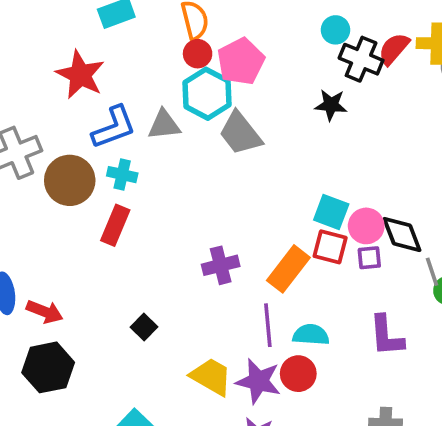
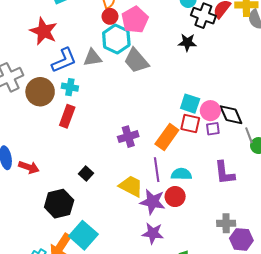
black hexagon: (48, 367) -> (59, 204), moved
yellow trapezoid: (211, 377) -> (131, 186), moved

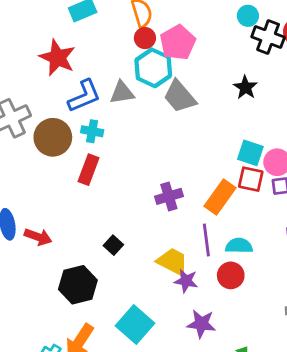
black star: (187, 42) -> (245, 87), moved, turned 30
purple star: (153, 202) -> (186, 281), moved, size x0.7
cyan square: (83, 235) -> (135, 325), moved

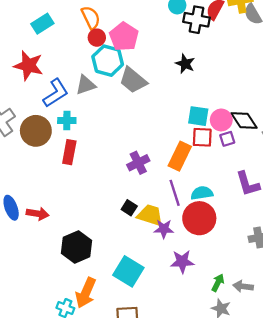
black square: (113, 245) -> (129, 208), moved
red circle: (231, 275) -> (199, 218), size x1.5

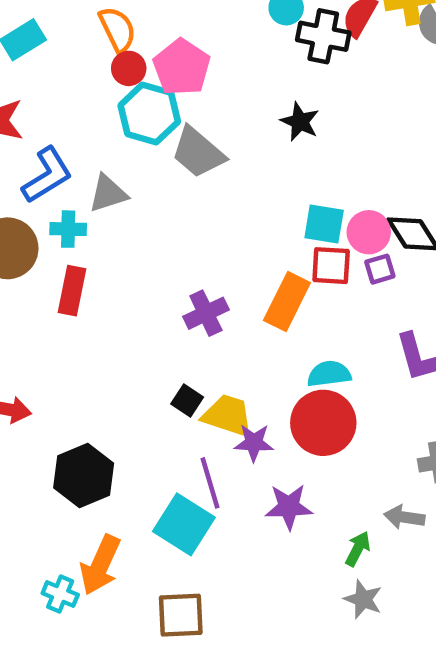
gray triangle: (86, 85) -> (108, 193), moved
purple line: (175, 193) -> (210, 483), moved
gray arrow: (243, 286) -> (404, 517), moved

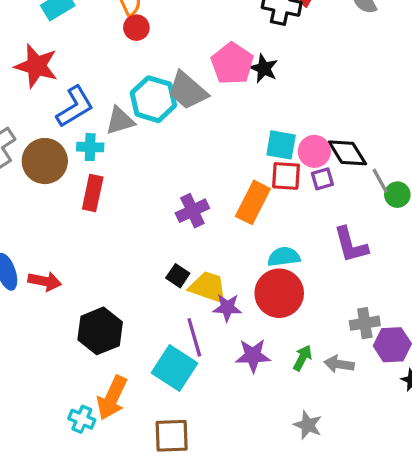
pink pentagon: (182, 67) -> (232, 64), moved
cyan hexagon: (149, 114) -> (153, 99), moved
green arrow: (358, 549) -> (302, 358), moved

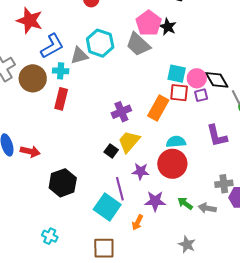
gray trapezoid: (188, 91) -> (138, 44), moved
yellow trapezoid: (208, 287) -> (129, 142), moved, turned -70
green arrow: (302, 358) -> (185, 204), turned -84
orange arrow: (112, 398) -> (138, 222), moved, size x0.6

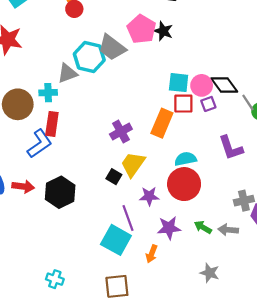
gray trapezoid: (138, 44) -> (112, 47), moved
blue L-shape: (52, 46) -> (40, 144), moved
black hexagon: (63, 183) -> (60, 192), moved

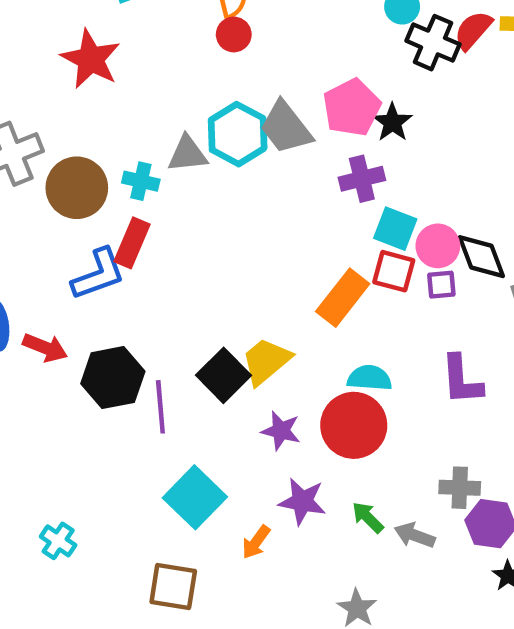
purple cross: (121, 132) -> (362, 179), moved
black square: (114, 177) -> (224, 375), size x1.6
purple line: (128, 218) -> (160, 407), moved

